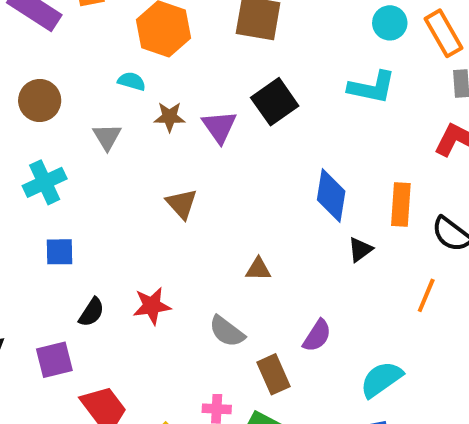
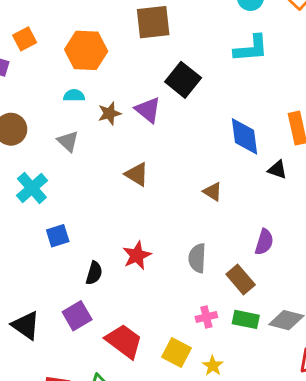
black triangle: (360, 250) -> (277, 170), turned -48
brown triangle: (258, 269) -> (213, 192), moved, turned 48
gray semicircle: (227, 331) -> (197, 258), turned 72

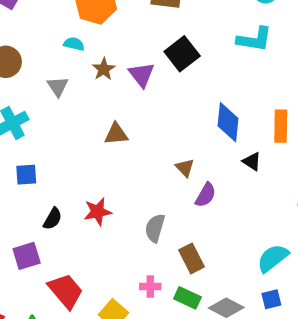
brown star: (109, 113) -> (104, 69), turned -30
brown triangle: (137, 174) -> (116, 134), turned -50
purple semicircle: (264, 242) -> (206, 195), moved

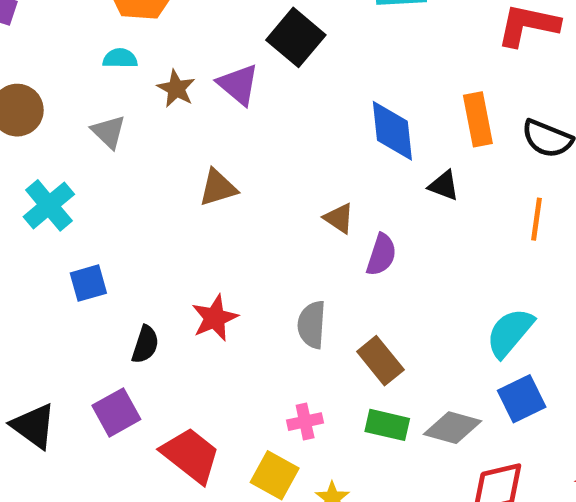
pink cross: (150, 287) -> (305, 422), moved
blue square: (271, 299) -> (522, 399), size x1.4

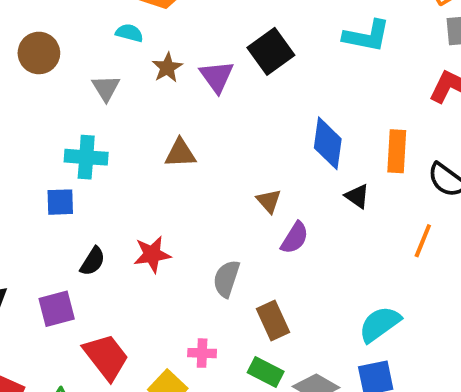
cyan cross: (49, 205) -> (86, 157), moved, turned 30

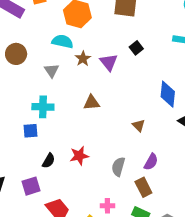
cyan semicircle: (129, 33) -> (63, 41), size x1.5
black square: (271, 51) -> (136, 48), size x0.6
purple semicircle: (295, 238) -> (151, 162), moved

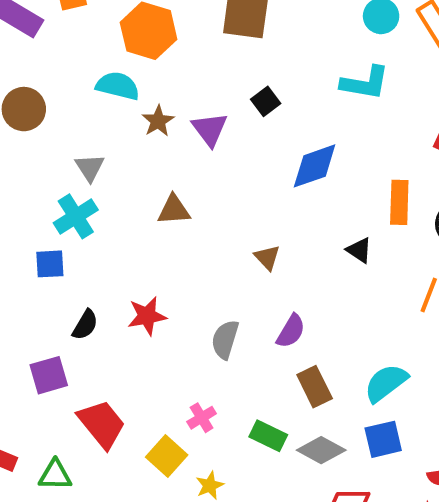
gray triangle: (52, 71) -> (90, 167), moved
blue diamond: (168, 94) -> (315, 166), moved, turned 64
cyan cross: (43, 107) -> (76, 216), turned -35
brown rectangle: (143, 187) -> (315, 387), moved
pink cross: (107, 206) -> (202, 418), turned -32

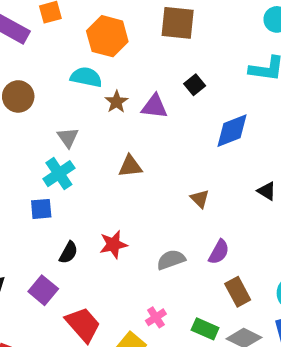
purple triangle: (210, 129) -> (154, 106), turned -44
gray semicircle: (225, 339) -> (171, 260), turned 56
purple square: (49, 375) -> (43, 290), turned -32

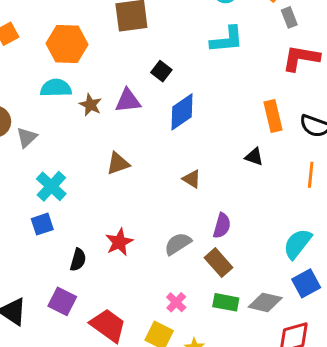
blue diamond: (232, 131) -> (182, 112), moved
gray triangle: (68, 137) -> (27, 137), moved, turned 35
brown rectangle: (238, 292) -> (219, 263), moved

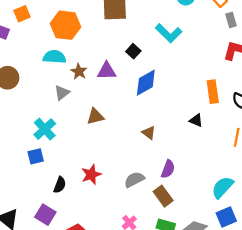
cyan L-shape: (227, 40) -> (169, 33), moved, turned 45
gray triangle: (27, 137) -> (62, 93), moved

